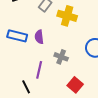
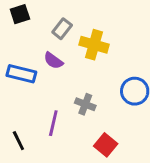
purple semicircle: (39, 37) -> (53, 61), moved, turned -48
black line: (26, 87) -> (18, 141), moved

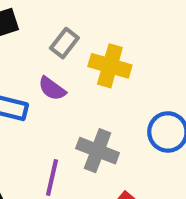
gray cross: (85, 104) -> (98, 151), size x1.4

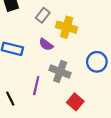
purple semicircle: (52, 89) -> (46, 44), moved

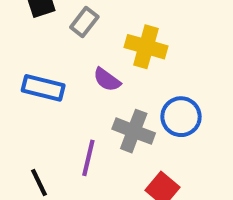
gray rectangle: (43, 15) -> (84, 22), moved
blue circle: (97, 62) -> (181, 117), moved

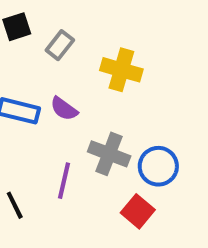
purple semicircle: (107, 80) -> (64, 109), moved
blue circle: (181, 117) -> (158, 166), moved

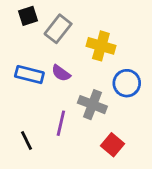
gray rectangle: (60, 45) -> (58, 29), size x1.4
blue circle: (158, 166) -> (127, 83), moved

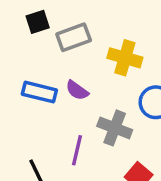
gray rectangle: (58, 29) -> (74, 37), turned 32

